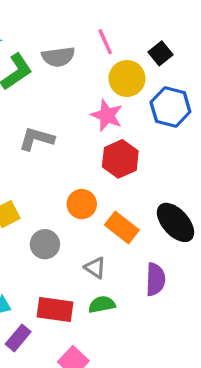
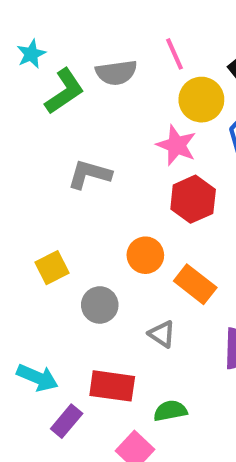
green semicircle: (102, 304) -> (170, 411), moved

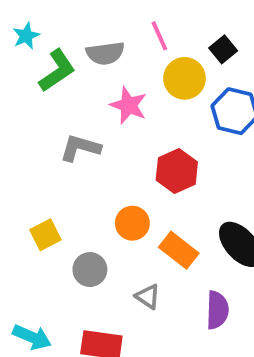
pink star: (176, 145) -> (129, 105), moved

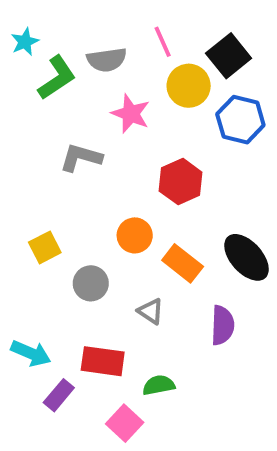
black square: (223, 49) -> (229, 56), size x1.5

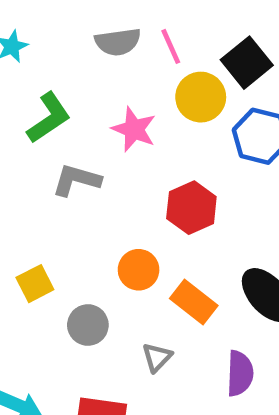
gray semicircle: (107, 60) -> (118, 42), moved
green L-shape: (57, 78) -> (49, 118), moved
gray triangle: (151, 311) -> (157, 357), turned 40

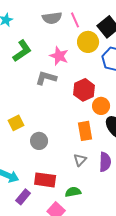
gray L-shape: (76, 180) -> (46, 78), moved
orange circle: (139, 270) -> (101, 106), moved
orange rectangle: (194, 302) -> (85, 131), turned 42
gray triangle: (157, 357) -> (80, 160), moved

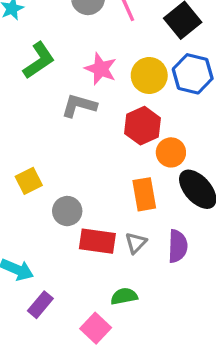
yellow circle: (88, 42) -> (149, 75), moved
red rectangle: (45, 180) -> (97, 241), moved

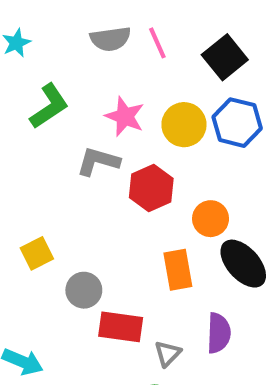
red hexagon: (142, 126) -> (151, 188), moved
gray triangle: (136, 243) -> (168, 353), moved

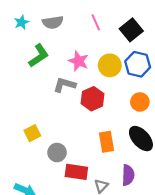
gray semicircle: (110, 39) -> (53, 22), moved
orange circle: (211, 219) -> (140, 102), moved

